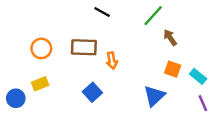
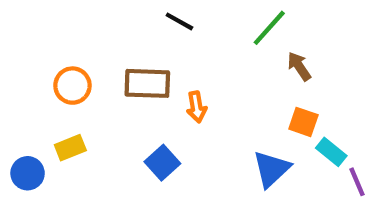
cyan rectangle: (198, 76) -> (331, 152), moved

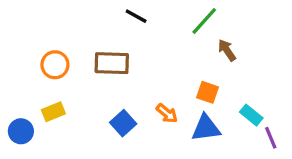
orange arrow: (197, 107) -> (167, 113), moved, turned -40
orange square: (303, 122) -> (207, 92), moved
blue triangle: (271, 169) -> (206, 128), turned 36

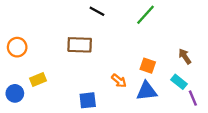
brown arrow: (227, 50) -> (185, 56), moved
orange circle: (55, 65) -> (17, 47), moved
blue square: (123, 123) -> (88, 100), moved, turned 36

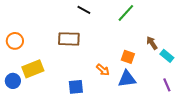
brown arrow: (185, 56) -> (152, 43), moved
yellow rectangle: (38, 80) -> (33, 69), size x1.5
cyan rectangle: (179, 82) -> (167, 56), moved

